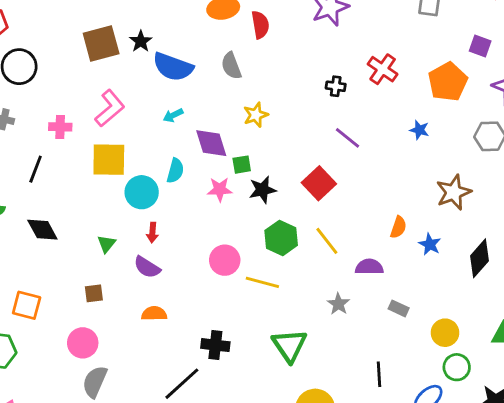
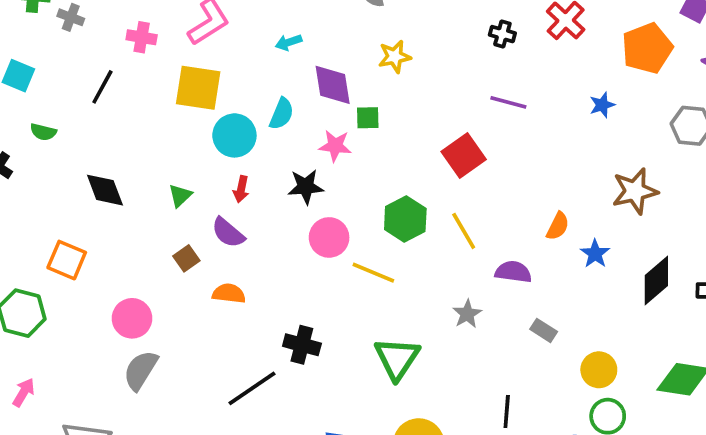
blue star: (419, 130) -> (602, 105), turned 30
purple line: (347, 138) -> (508, 102), turned -32
black star: (262, 190) -> (306, 187), moved
black diamond: (42, 230) -> (105, 190), moved
brown square: (94, 293) -> (186, 258), moved, turned -36

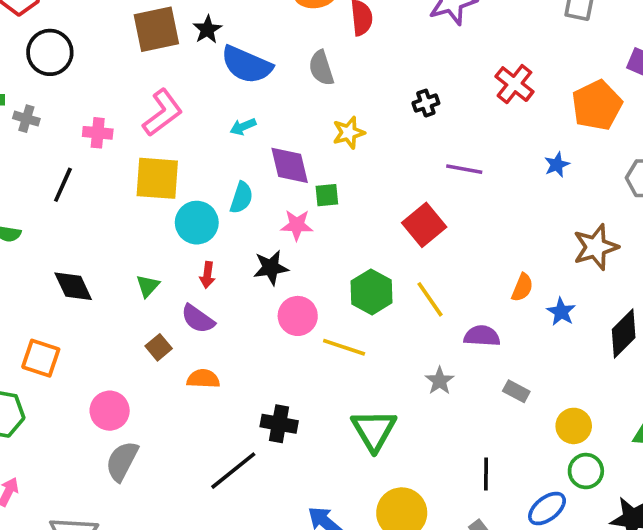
black cross: (502, 34) -> (426, 103), moved, turned -30

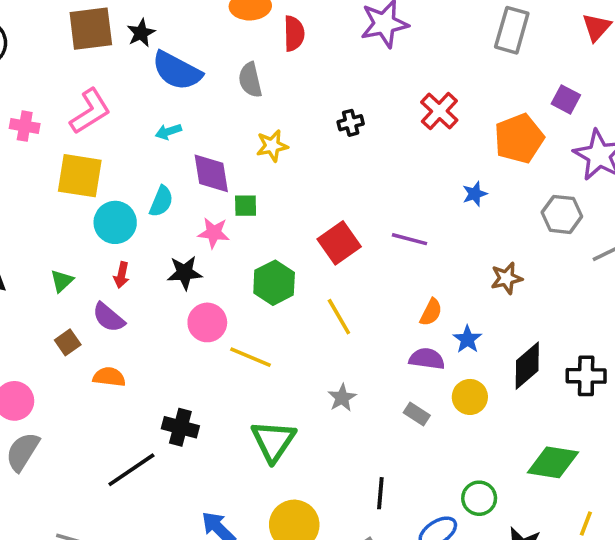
purple line: (464, 169) -> (409, 239), moved
brown star: (596, 247) -> (506, 278), size x0.7
green hexagon: (372, 292) -> (274, 283), moved
purple semicircle: (482, 336) -> (427, 359), moved
yellow circle: (574, 426) -> (470, 397), moved

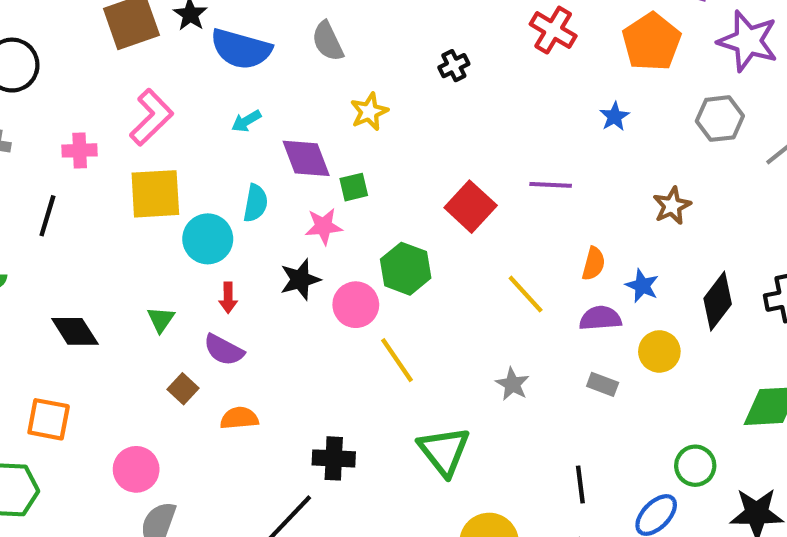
yellow line: (339, 317) -> (526, 294), moved
pink circle: (207, 322) -> (356, 305), moved
yellow line: (251, 357) -> (397, 360), turned 45

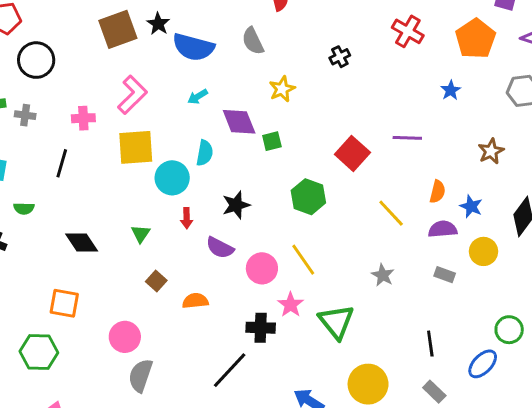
pink star: (324, 226) -> (291, 305), moved, turned -30
pink circle: (356, 305) -> (262, 268), moved
purple semicircle: (224, 350) -> (220, 248), moved

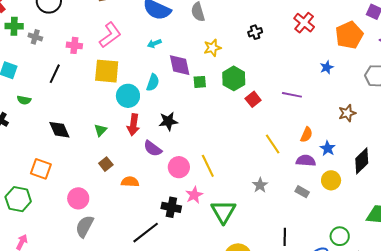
red square: (352, 153) -> (253, 99), size x0.7
green hexagon: (308, 197) -> (234, 78), moved
red arrow: (187, 218) -> (133, 125), size x1.5

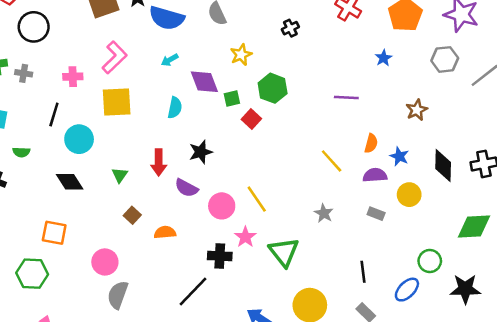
cyan circle: (128, 96) -> (79, 139), moved
red square: (253, 99) -> (251, 119), moved
black diamond: (362, 161) -> (443, 165), turned -36

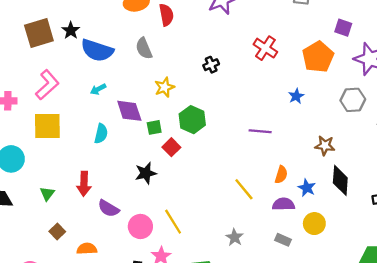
brown star: (417, 110) -> (325, 146), turned 30
black star: (201, 152) -> (146, 173), moved
black diamond: (443, 165) -> (340, 180), moved

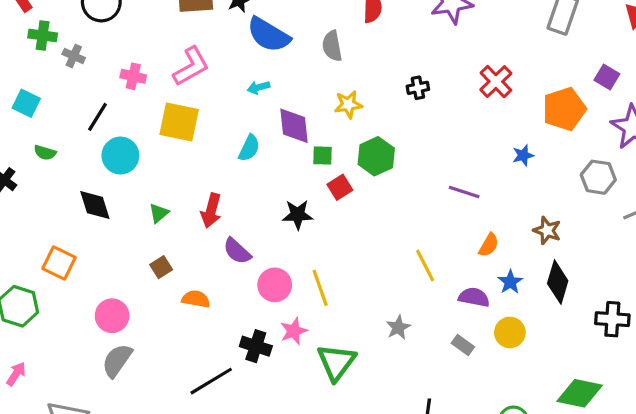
orange semicircle: (281, 175) -> (489, 245), moved

